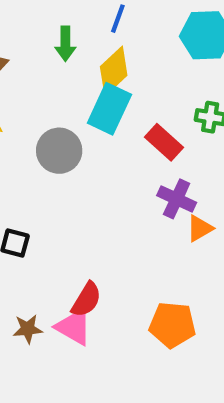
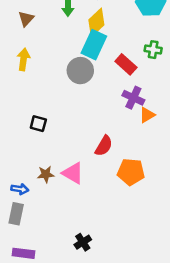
gray circle: (59, 151) -> (80, 71), moved
red semicircle: (86, 300) -> (104, 146), moved

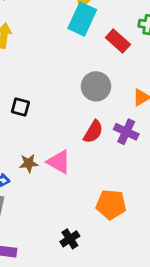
gray circle: (80, 71) -> (96, 86), moved
purple cross: (133, 98) -> (126, 132), moved
orange pentagon: (131, 172) -> (111, 204), moved

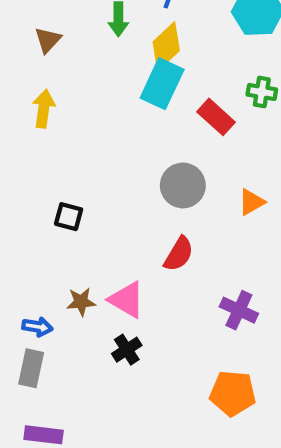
purple cross: (126, 132) -> (239, 310), moved
orange pentagon: (111, 204) -> (233, 393), moved
black cross: (70, 239) -> (127, 350), moved

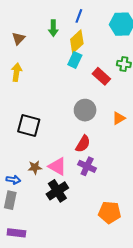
cyan rectangle: (162, 84) -> (75, 60), size x0.7
black square: (69, 217) -> (29, 125), size x1.6
purple cross: (239, 310) -> (87, 166), moved
black cross: (127, 350) -> (57, 191), size x1.5

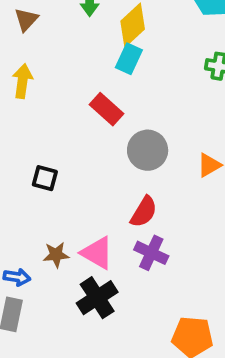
red rectangle: (101, 76) -> (106, 109), moved
black square: (29, 125) -> (45, 178), size x0.6

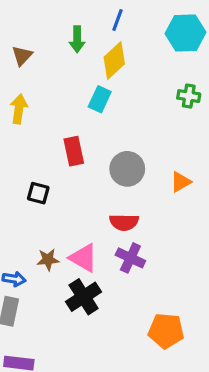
cyan rectangle: (129, 59) -> (100, 99), moved
red rectangle: (106, 109) -> (74, 151), moved, turned 36
red semicircle: (144, 212) -> (124, 222), turned 60

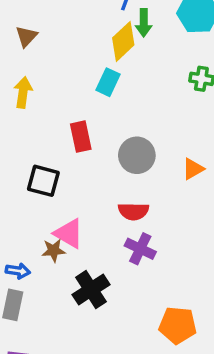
green arrow: (77, 39) -> (144, 23), moved
black square: (38, 193) -> (43, 181), size x1.4
pink triangle: (84, 258) -> (69, 233), moved

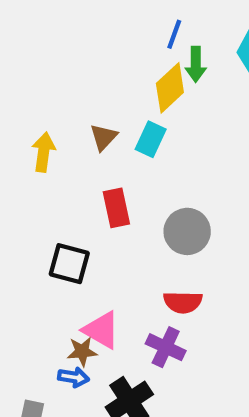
brown triangle: (26, 36) -> (104, 137), moved
purple cross: (140, 249) -> (166, 347), moved
blue arrow: (18, 271) -> (74, 377), moved

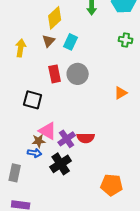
yellow diamond: (170, 88) -> (55, 18), moved
gray circle: (187, 231) -> (78, 74), moved
red semicircle: (183, 302) -> (86, 138), moved
purple cross: (166, 347) -> (67, 139), moved, turned 30

